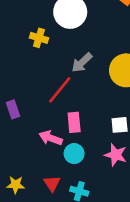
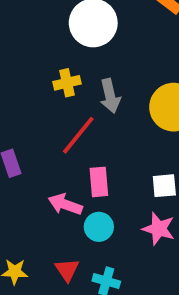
yellow cross: (39, 38) -> (67, 83), moved, turned -30
gray arrow: (82, 63) -> (110, 96), turned -60

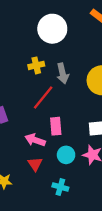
cyan circle: (99, 227) -> (66, 155), moved
red triangle: (67, 270) -> (35, 164), moved

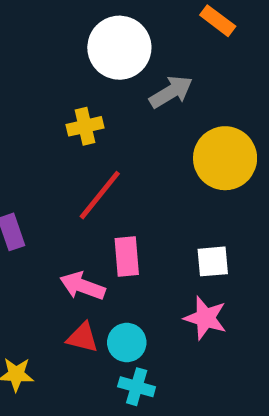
gray arrow: (63, 73) -> (171, 92), moved, turned -108
cyan circle: (66, 155) -> (127, 342), moved
red triangle: (35, 164) -> (83, 338), turned -42

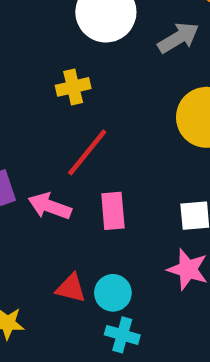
gray arrow: (171, 92) -> (178, 38), moved
pink arrow: (83, 286) -> (50, 206), moved

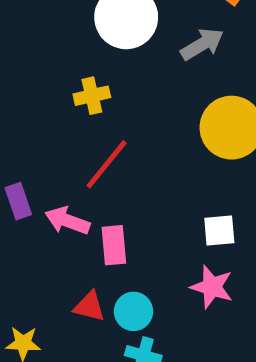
pink rectangle: (113, 211) -> (114, 245), moved

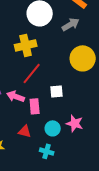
yellow cross: (92, 96) -> (26, 45), size x1.5
white square: (219, 231) -> (57, 91), moved
cyan circle: (133, 311) -> (53, 128), moved

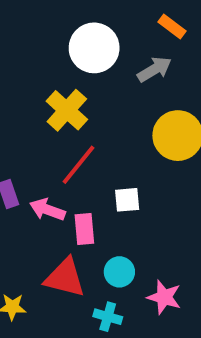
yellow cross: (26, 45) -> (67, 110), turned -35
pink star: (75, 123) -> (164, 297), moved
red triangle: (25, 131) -> (65, 278), size x1.6

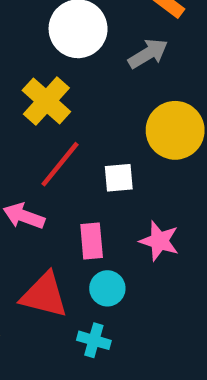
white square: (127, 200) -> (119, 178), moved
pink rectangle: (84, 229) -> (92, 241), moved
pink star: (164, 297) -> (159, 241), moved

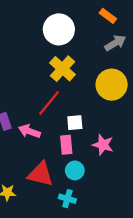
gray arrow: (148, 54) -> (115, 43), moved
yellow cross: (46, 101) -> (63, 69), moved
white square: (119, 178) -> (75, 123), moved

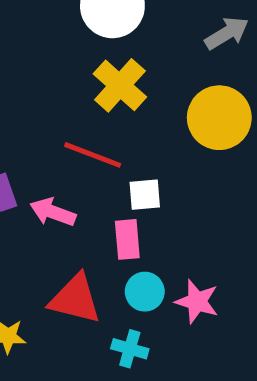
red line: (49, 103) -> (93, 155), turned 72
pink star: (103, 145) -> (197, 302), moved

